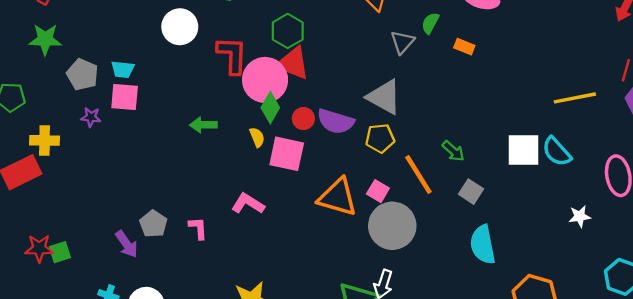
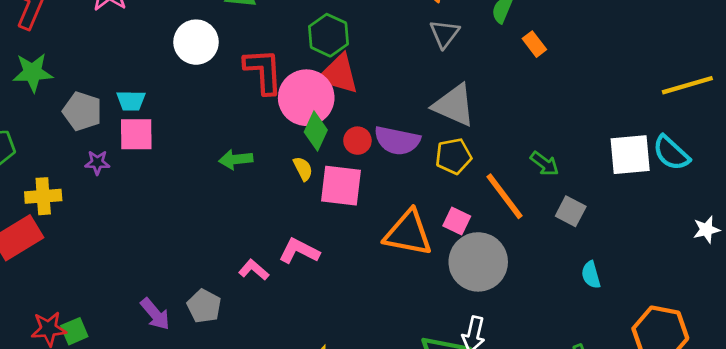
gray triangle: (402, 42) -> (444, 34), moved
orange rectangle: (464, 47) -> (534, 44), moved, turned 36
gray pentagon: (153, 224) -> (204, 306), moved
pink L-shape: (198, 228) -> (254, 270), moved, turned -40
cyan semicircle: (483, 245) -> (591, 275), size x0.6

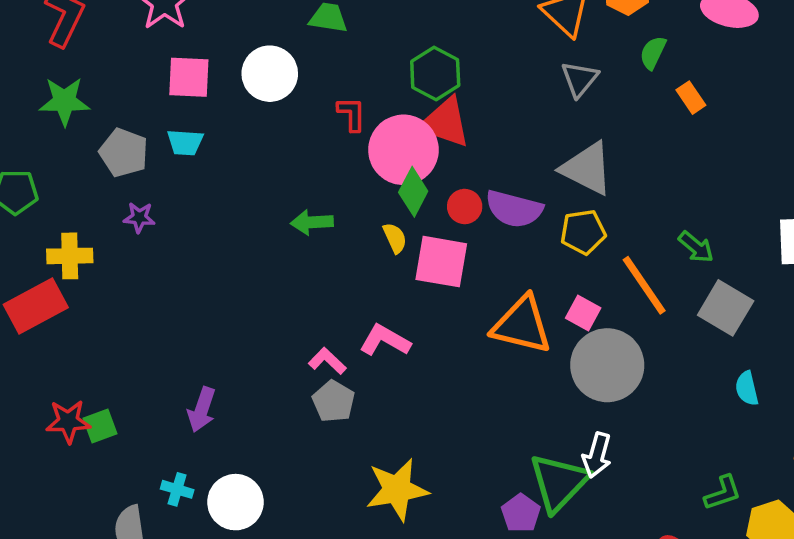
red L-shape: (263, 71) -> (352, 114), size x0.6
pink square: (136, 134) -> (189, 77), moved
gray square: (571, 211) -> (726, 308), size x1.4
gray pentagon: (204, 306) -> (334, 401), moved
purple arrow: (155, 314) -> (202, 410), turned 56

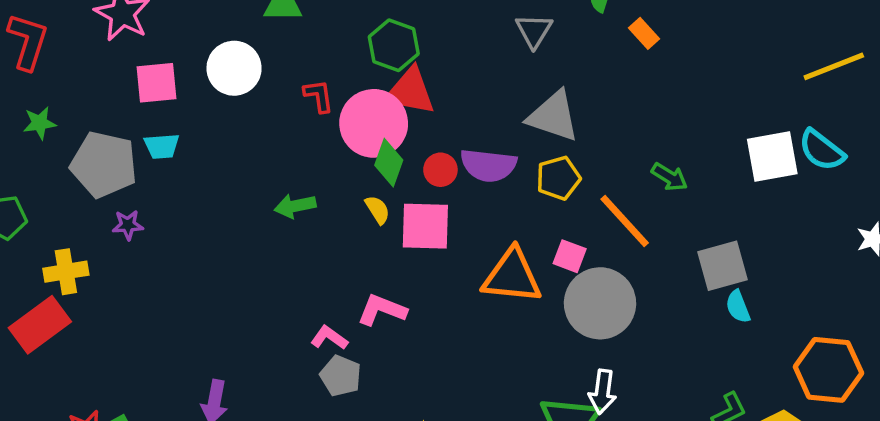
green star: (64, 101) -> (40, 123), size x0.7
gray pentagon: (124, 153) -> (104, 165), size x1.4
gray square: (726, 308) -> (722, 266), moved, turned -38

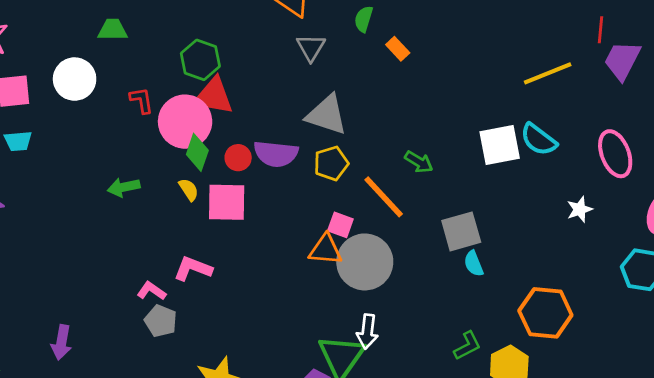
orange triangle: (512, 276) -> (326, 250), moved, size x0.7

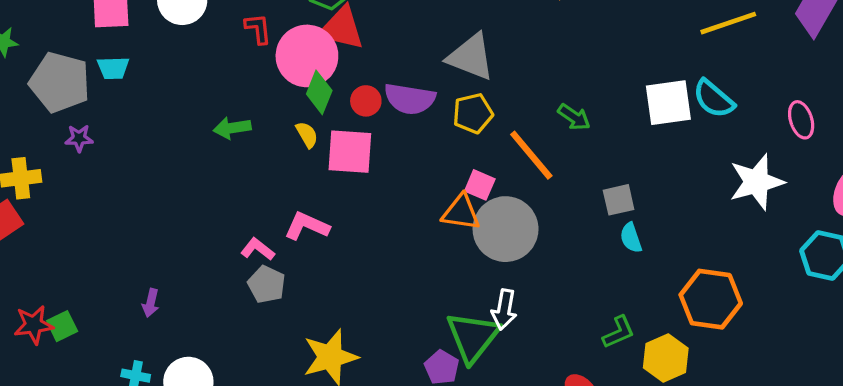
pink ellipse: (615, 154) -> (801, 120), size x0.7
white star: (580, 209) -> (757, 182), size x1.8
gray square: (461, 231) -> (619, 200), size x0.7
purple arrow: (61, 342) -> (151, 303), size x0.7

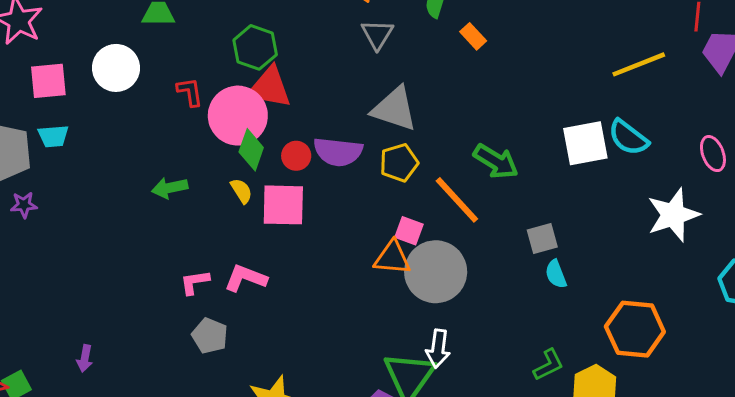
green arrow: (574, 117) -> (496, 161), size x1.4
pink L-shape: (258, 249) -> (195, 282), moved, turned -44
purple arrow: (151, 303) -> (85, 358), moved

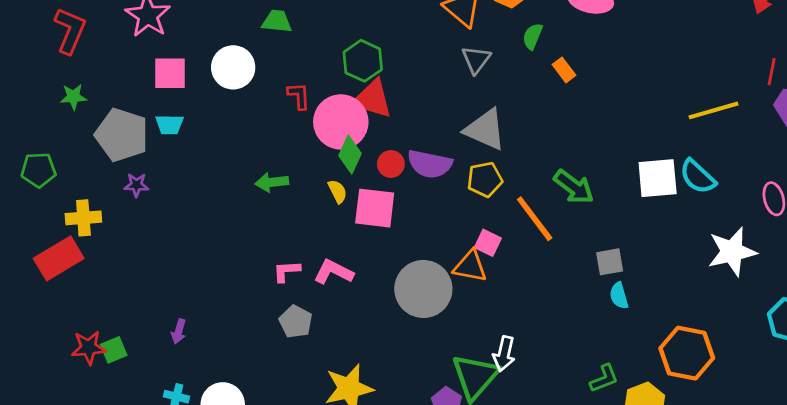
gray circle: (436, 272) -> (423, 289), moved

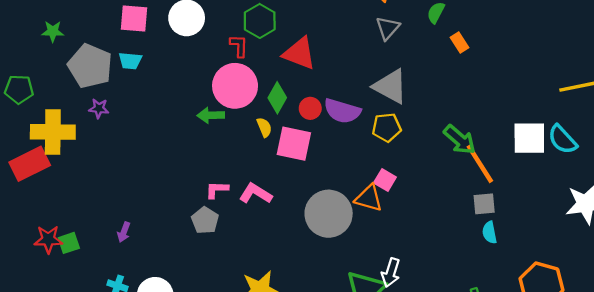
green hexagon: (363, 61) -> (260, 21), moved
pink circle: (341, 122) -> (235, 86), moved
yellow cross: (83, 218) -> (53, 132), size x1.5
orange line: (535, 219) -> (480, 164), moved
gray pentagon: (296, 322) -> (205, 220), moved

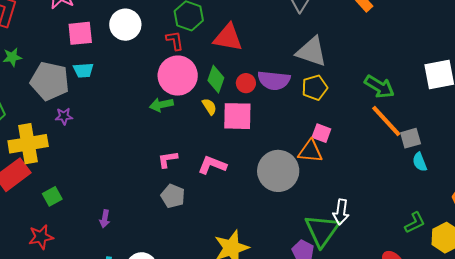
orange line: (480, 164) -> (386, 121), moved
pink L-shape: (217, 190) -> (168, 159), moved
green square: (69, 243) -> (52, 196), moved

